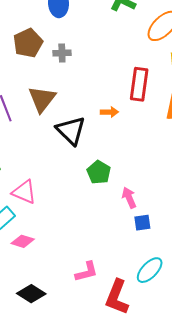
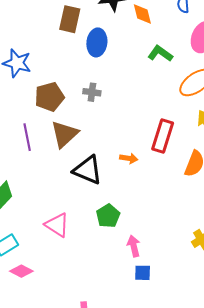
brown pentagon: (28, 43) -> (49, 97), moved
black triangle: (71, 131) -> (88, 170), turned -32
pink triangle: (24, 192) -> (57, 225), moved

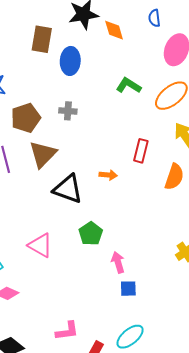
green L-shape: (160, 54) -> (129, 86), moved
red rectangle: (163, 136) -> (141, 151), size x0.7

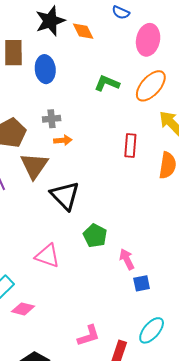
blue semicircle: (154, 18) -> (121, 12), turned -48
orange arrow: (108, 175) -> (63, 140), moved
black triangle: (68, 189) -> (65, 196), turned 36

